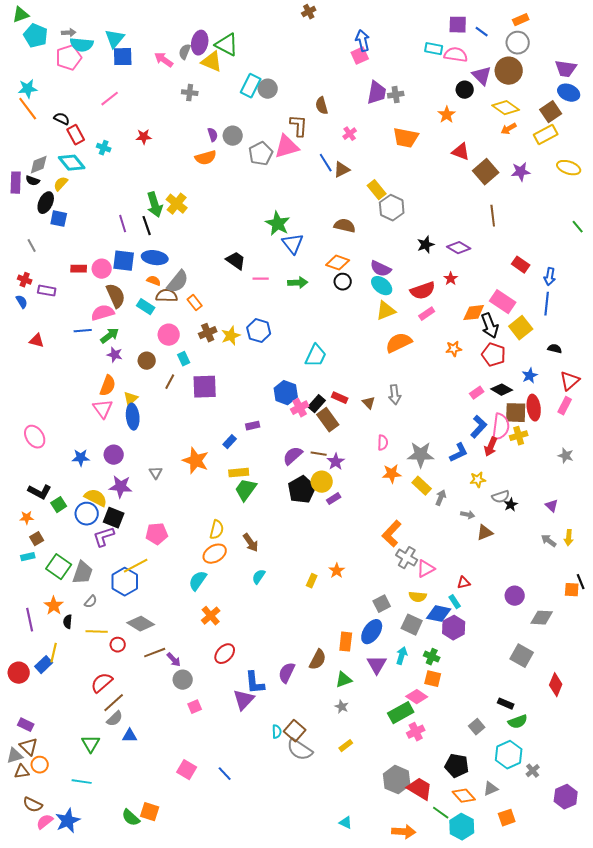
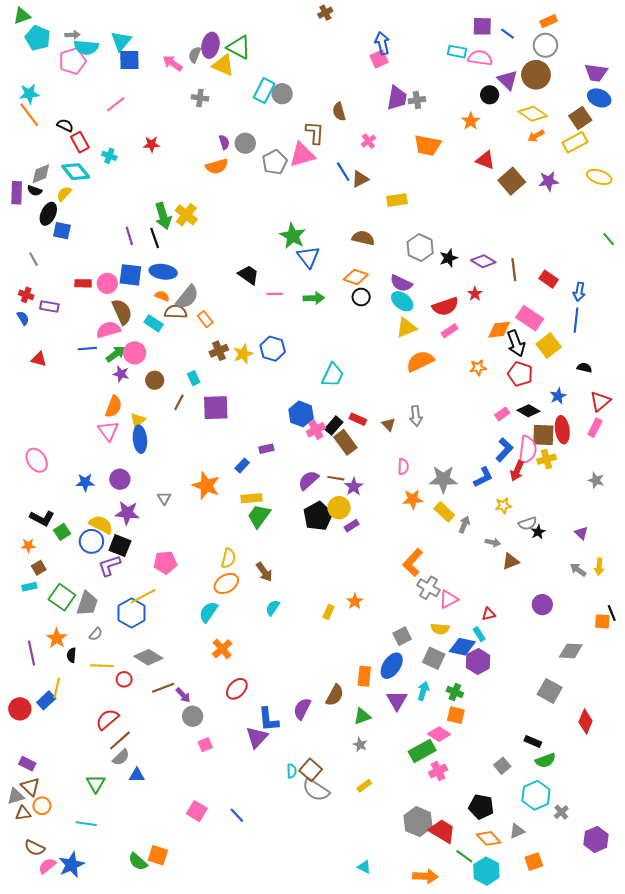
yellow rectangle: (377, 190) -> (397, 200), turned -60
gray hexagon: (392, 208) -> (420, 248), moved
brown line: (493, 216) -> (514, 270), moved
pink circle: (169, 335) -> (135, 353), moved
purple circle: (515, 596) -> (542, 605), moved

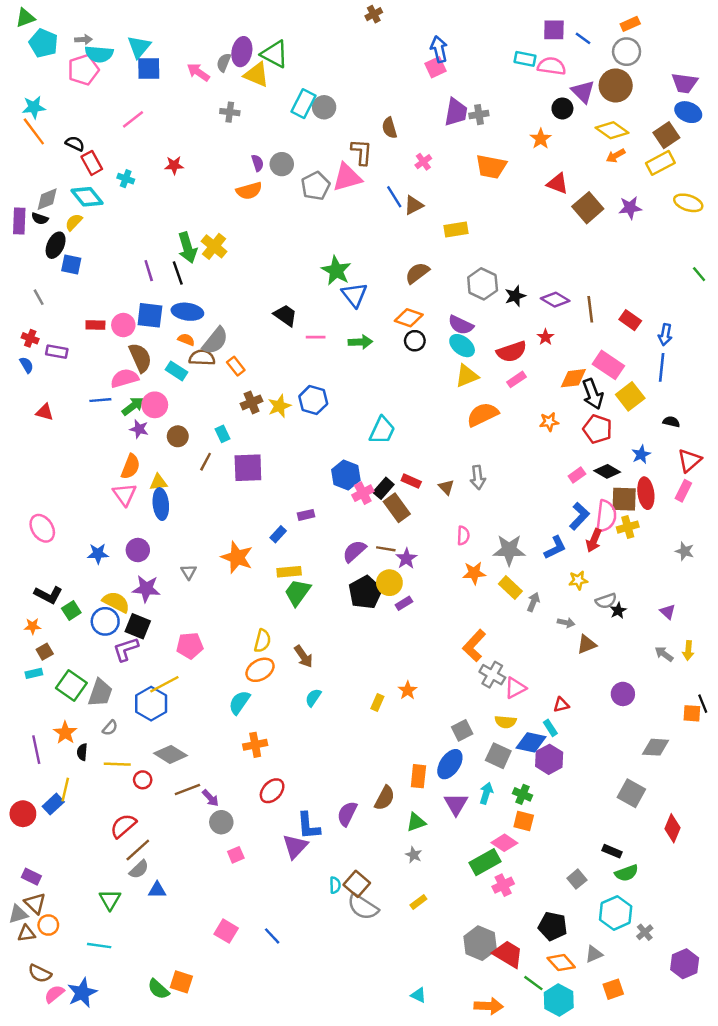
brown semicircle: (363, 238) -> (417, 273), turned -50
yellow triangle: (138, 420) -> (158, 482), turned 35
orange cross: (222, 649) -> (255, 745), turned 30

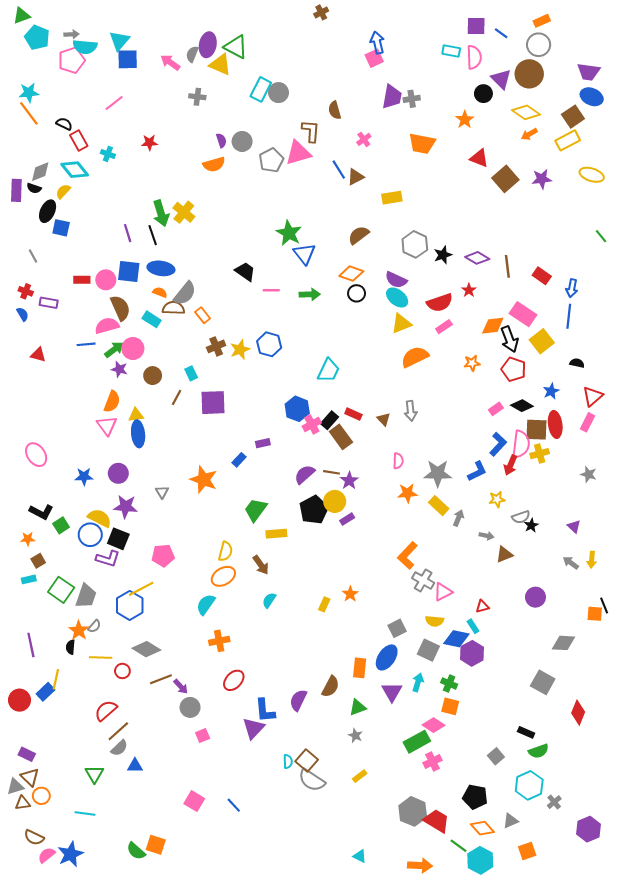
pink semicircle: (552, 66) -> (474, 57), turned 80
yellow rectangle: (289, 572) -> (276, 534), moved
purple L-shape: (126, 649) -> (108, 559), turned -145
orange star: (65, 733) -> (79, 630), moved

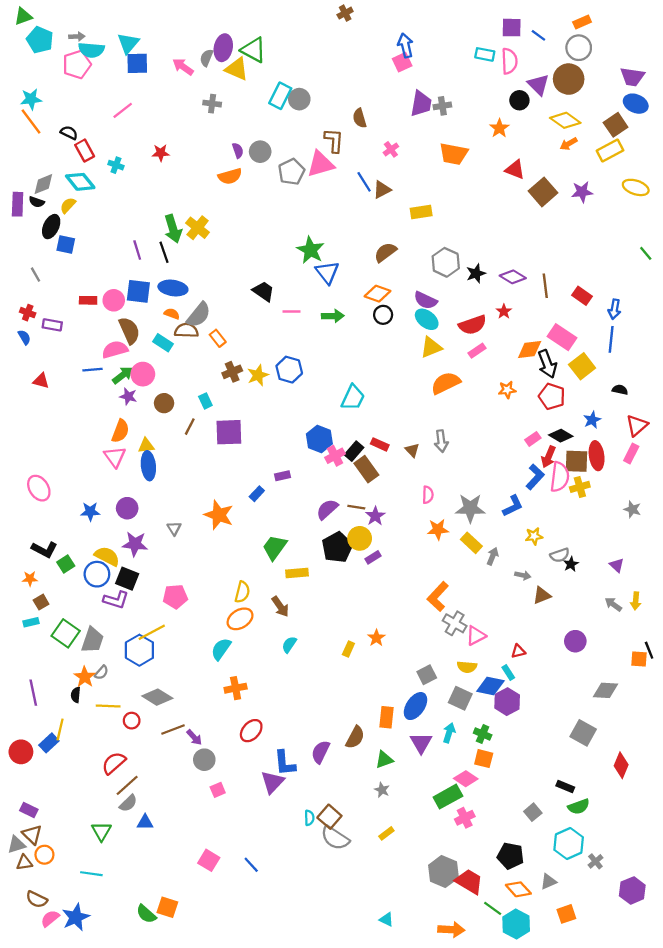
red arrow: (510, 465) -> (549, 457), moved

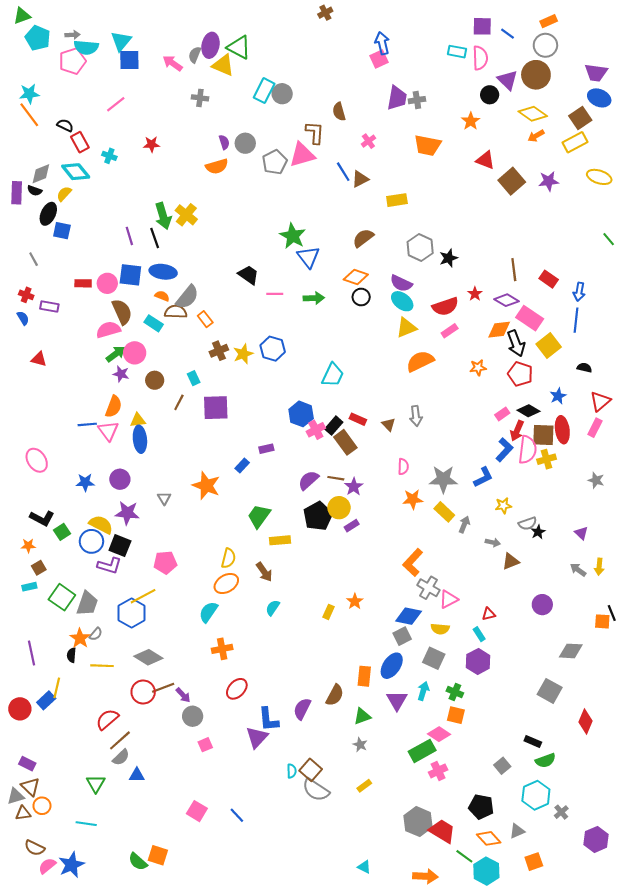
purple diamond: (513, 277) -> (506, 300), moved
blue line: (92, 370) -> (87, 424), moved
blue diamond: (490, 686) -> (409, 616), moved
red circle: (132, 721) -> (143, 692), moved, size x1.5

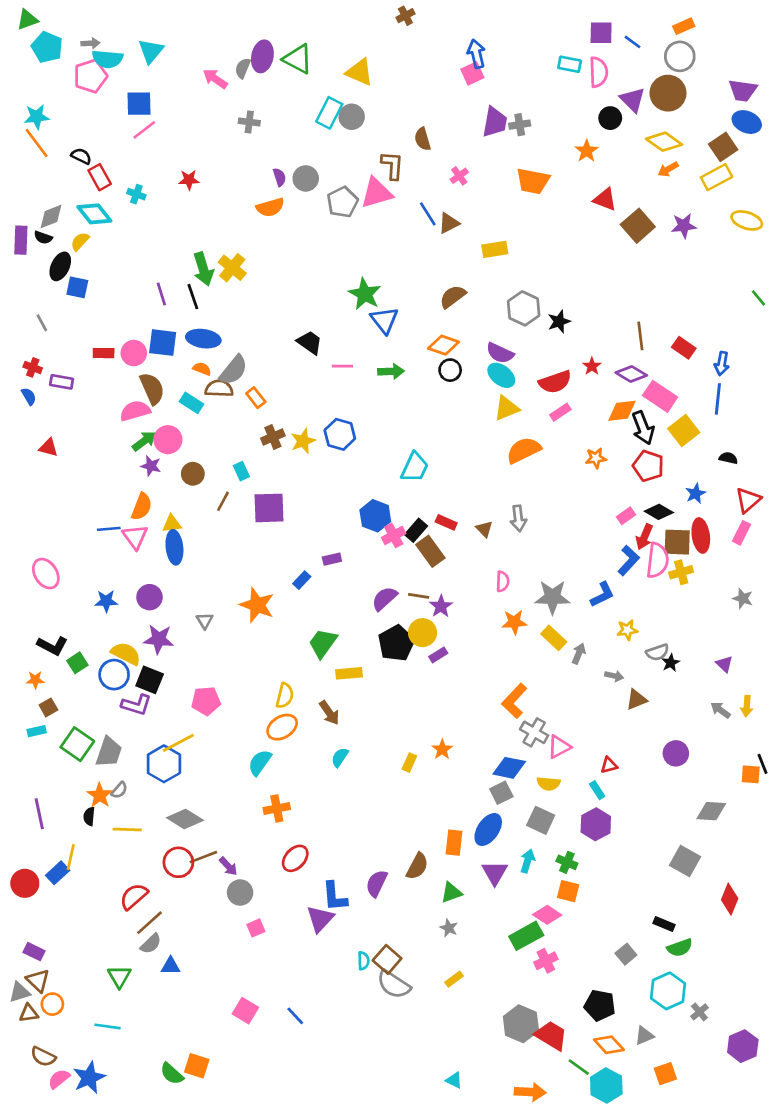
blue square: (129, 60) -> (139, 104), moved
yellow triangle: (223, 65) -> (360, 72), moved

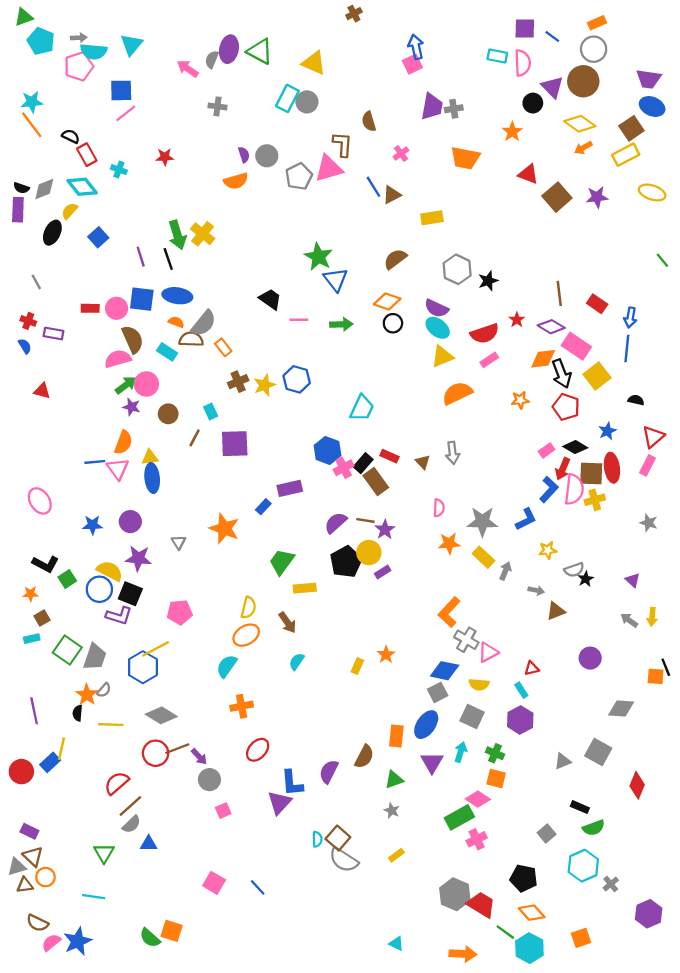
black semicircle: (43, 238) -> (21, 188), moved
blue square: (77, 287) -> (98, 237), moved, turned 36
purple rectangle: (332, 559) -> (290, 488), size x1.5
gray triangle: (644, 1036) -> (563, 761), moved

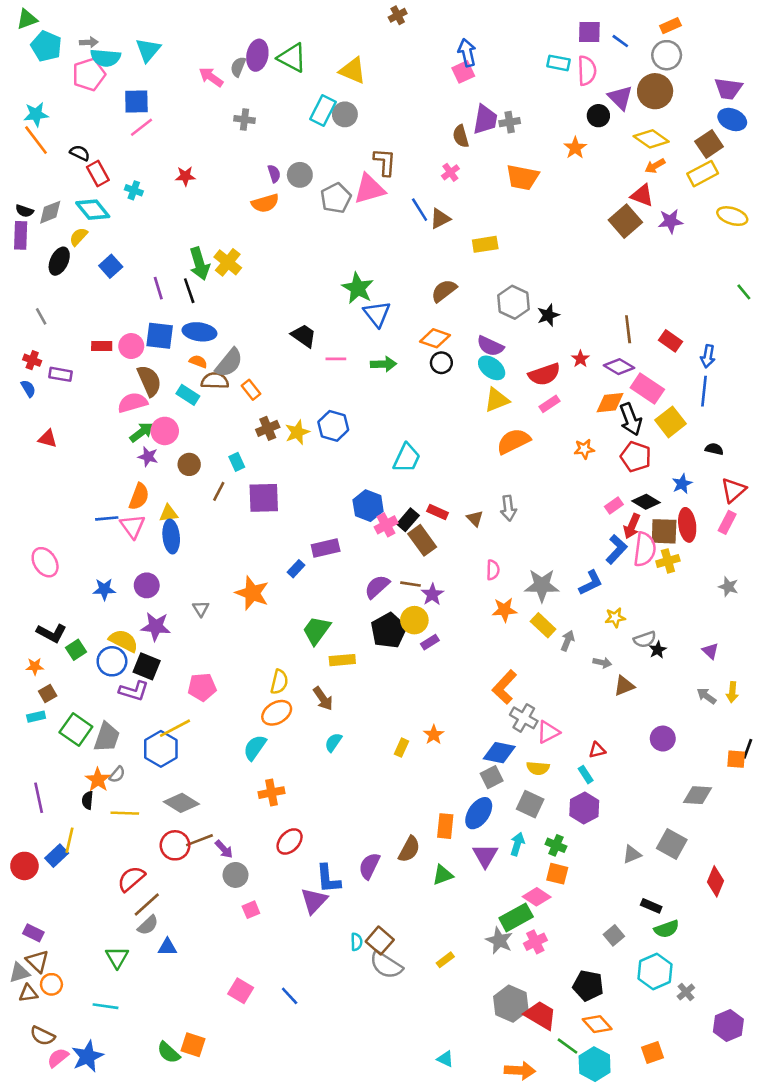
brown semicircle: (369, 121) -> (461, 136), moved
red triangle: (528, 174) -> (642, 195), moved
black line: (666, 667) -> (748, 749), turned 42
gray star: (392, 811) -> (499, 941), moved, size x1.5

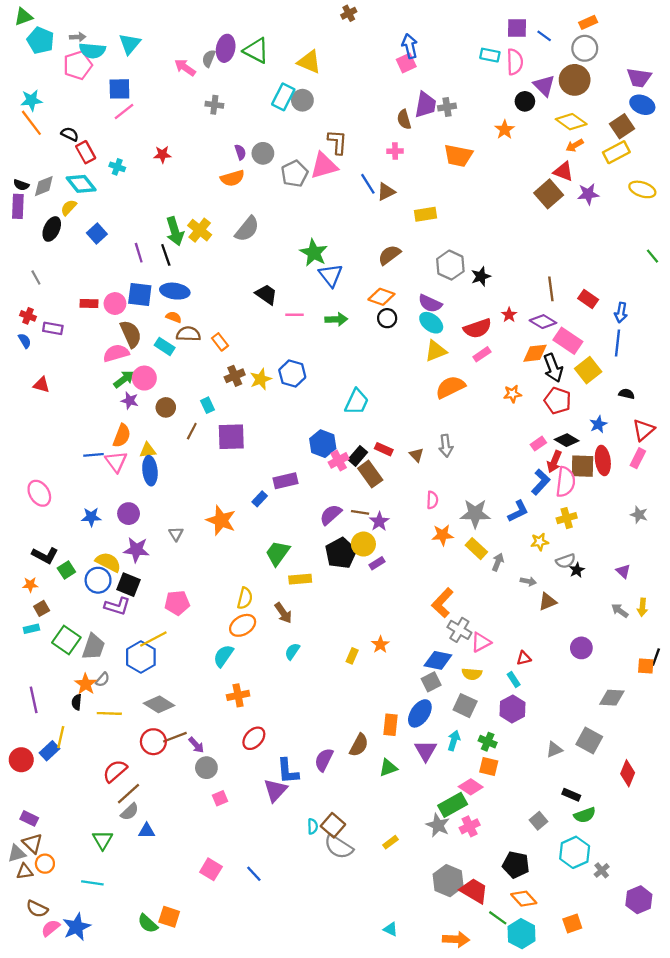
pink cross: (450, 172) -> (395, 151), turned 35
gray semicircle: (229, 363) -> (247, 229), moved
yellow cross: (668, 561) -> (567, 518), moved

